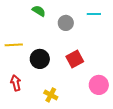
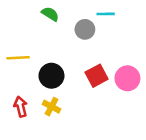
cyan line: (94, 14) -> (106, 14), moved
pink circle: (99, 85) -> (127, 78), moved
yellow cross: (51, 95) -> (51, 107), moved

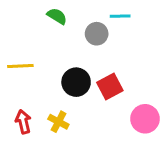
black circle: (51, 76) -> (76, 82), moved
pink circle: (127, 78) -> (145, 119), moved

